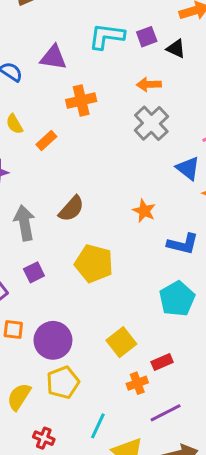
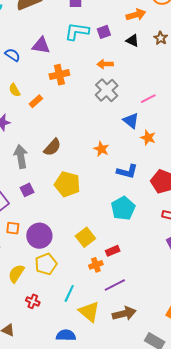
black triangle: (176, 49) -> (132, 41), moved

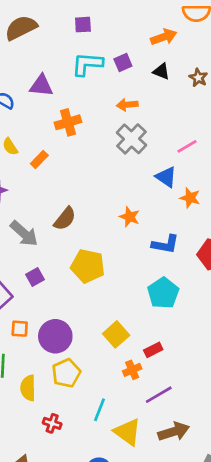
brown star: (161, 38) -> (198, 78), moved
gray arrow: (21, 157) -> (24, 234), turned 145
yellow semicircle: (16, 273) -> (28, 388), turned -30

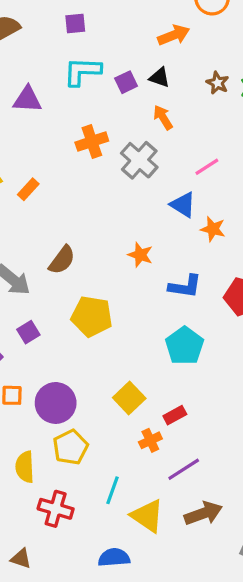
purple square: (123, 62) -> (126, 82), moved
black triangle: (161, 71) -> (160, 77), moved
orange arrow: (127, 105) -> (163, 117), moved, turned 66
orange cross: (68, 122) -> (92, 142), moved
red cross: (52, 423) -> (56, 509), size x1.5

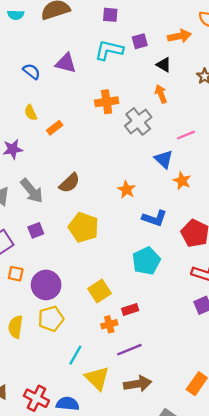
purple square: (126, 82) -> (140, 41), moved
red cross: (56, 509) -> (36, 398), moved

